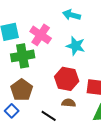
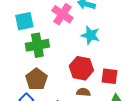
pink cross: (41, 35) -> (62, 14), moved

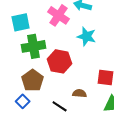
red hexagon: (81, 68) -> (60, 61), moved

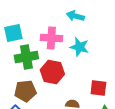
pink cross: (59, 15) -> (51, 38), moved, turned -30
brown pentagon: (33, 80) -> (25, 91), turned 30

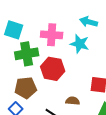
cyan arrow: (75, 16) -> (89, 22), moved
cyan square: (13, 33) -> (14, 30), turned 30

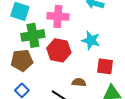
cyan star: (80, 44) -> (91, 40), moved
brown pentagon: (26, 88) -> (22, 60), moved

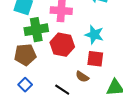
red square: (105, 66) -> (95, 59), moved
brown semicircle: (79, 82) -> (82, 77), turned -152

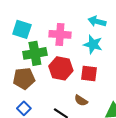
cyan star: (94, 35) -> (93, 44), moved
red square: (95, 59) -> (89, 73), moved

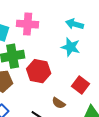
pink cross: (60, 34) -> (28, 24), moved
red square: (89, 73) -> (81, 85), moved, turned 30

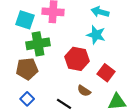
red hexagon: (39, 71) -> (77, 59), moved

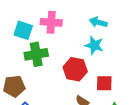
brown pentagon: (27, 69) -> (14, 86), moved
red square: (106, 73) -> (104, 83), turned -36

